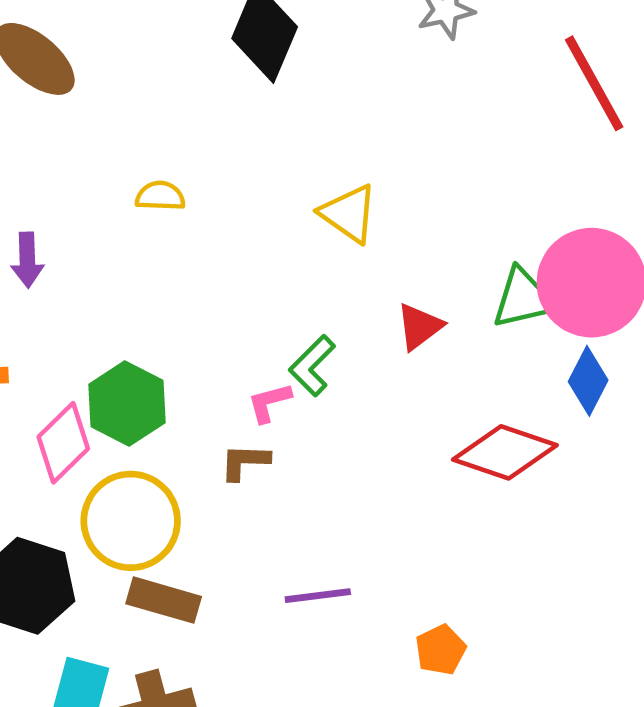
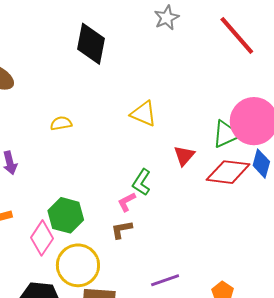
red diamond: (505, 452) -> (228, 172), moved

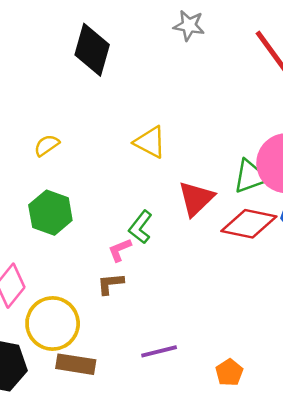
gray star: (167, 18) -> (189, 25), turned 30
yellow semicircle: (61, 123) -> (47, 145), turned -30
red triangle: (184, 156) -> (196, 199), size x1.4
green hexagon: (66, 215) -> (50, 213), moved

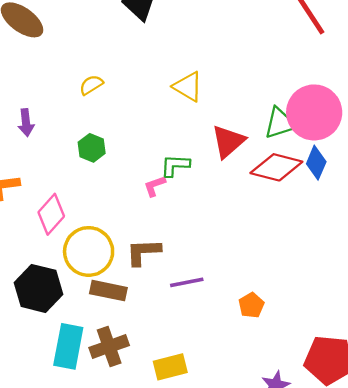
green hexagon: (50, 213) -> (92, 148), size x0.7
green L-shape: (140, 227) -> (175, 165), turned 52
brown L-shape: (110, 284) -> (143, 252), moved, size x1.4

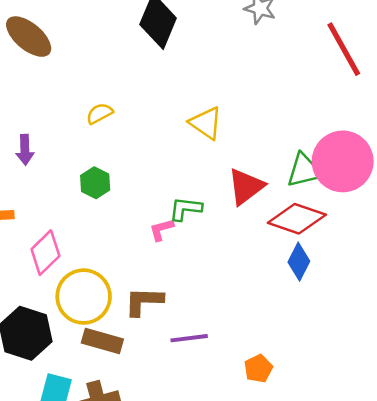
blue diamond: (316, 163) -> (299, 262), moved

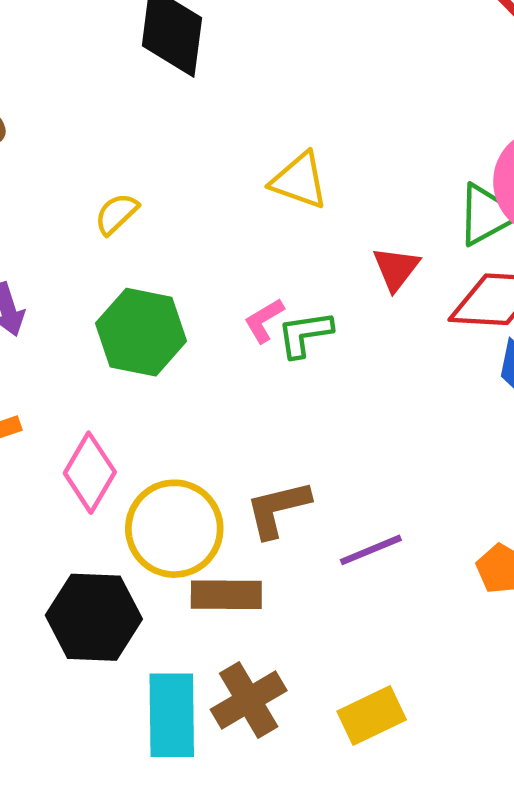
green hexagon: (95, 183) -> (141, 332), size x1.6
red triangle: (246, 186) -> (396, 269), size x0.7
pink L-shape: (161, 230) -> (264, 320), moved

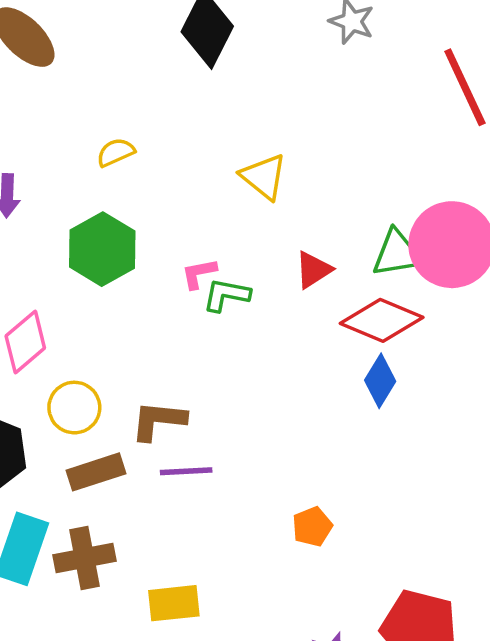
yellow circle: (174, 529) -> (74, 408), size x0.7
purple line: (371, 550) -> (186, 471), moved
brown rectangle: (226, 595) -> (96, 472), turned -38

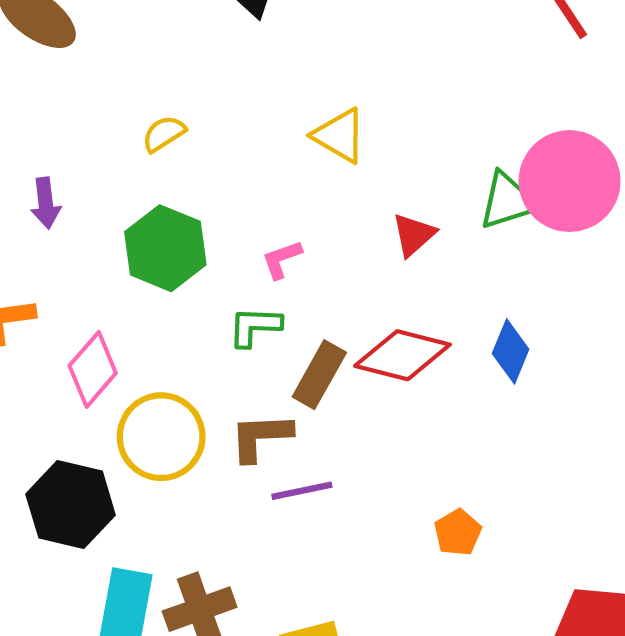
green L-shape: (226, 295) -> (255, 326), moved
red diamond: (382, 320) -> (402, 355), moved
yellow circle: (74, 408) -> (161, 437), size x1.4
brown rectangle: (96, 472) -> (319, 375), moved, turned -34

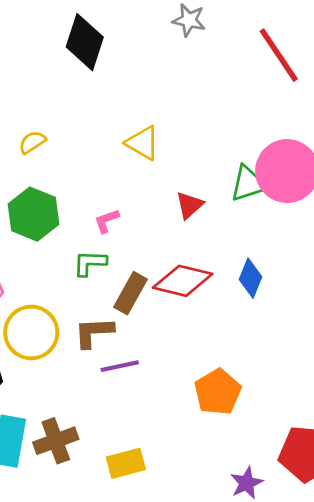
orange pentagon: (458, 532) -> (218, 392), size x1.6

